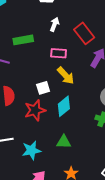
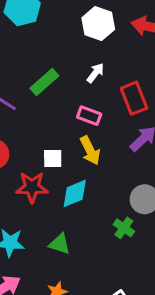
green rectangle: (23, 40) -> (44, 82), turned -48

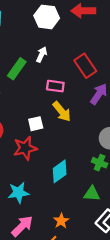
white arrow: (95, 73) -> (42, 54), moved
cyan diamond: (75, 193) -> (60, 171), moved
green triangle: (60, 244) -> (92, 194), moved

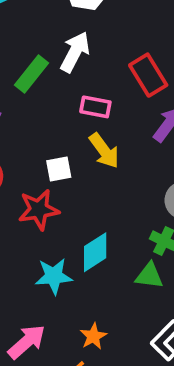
white arrow: (42, 54) -> (75, 52), size x1.5
cyan star: (18, 193) -> (54, 276), moved
green triangle: (92, 194) -> (149, 276), moved

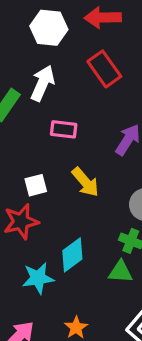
red rectangle: (148, 75) -> (104, 69), moved
yellow arrow: (104, 151) -> (85, 182), moved

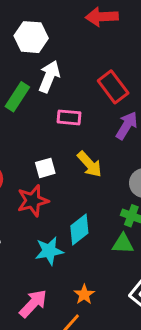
white hexagon: (49, 28) -> (31, 37), moved
red rectangle: (104, 69) -> (113, 87), moved

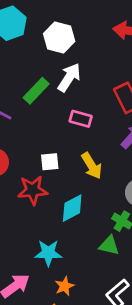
cyan diamond: (79, 229) -> (72, 208), moved
cyan star: (49, 251) -> (48, 253), moved

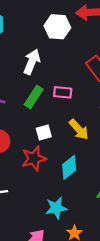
white hexagon: (59, 37) -> (57, 27), moved
white arrow: (69, 77) -> (32, 62), moved
green rectangle: (36, 91) -> (34, 97), moved

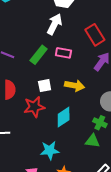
white arrow: (32, 62) -> (55, 24), moved
yellow arrow: (79, 130) -> (75, 86), turned -42

